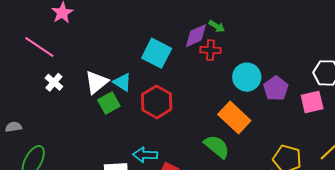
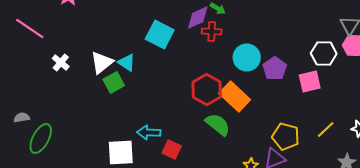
pink line: (39, 47) -> (30, 28), moved
red hexagon: (157, 102) -> (207, 90), moved
gray semicircle: (13, 127) -> (22, 118), moved

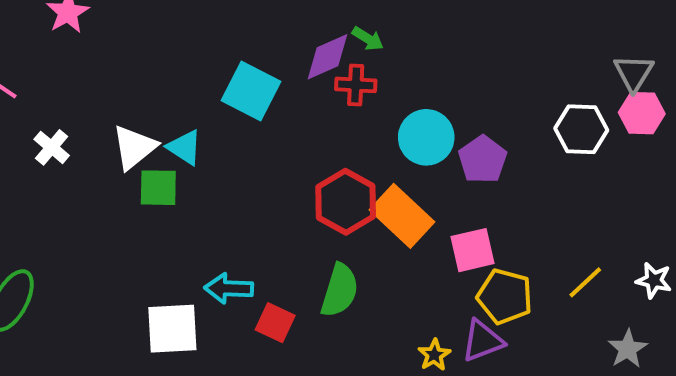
green square: (114, 82) -> (158, 188), turned 30
pink square: (310, 82) -> (473, 250), moved
green semicircle: (218, 124) -> (340, 290), moved, turned 68

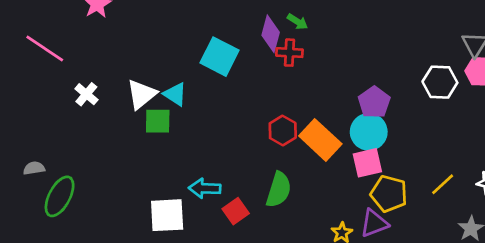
purple diamond: (328, 57) -> (271, 34), turned -51
cyan circle: (426, 137) -> (369, 132), moved
red hexagon: (346, 202) -> (283, 131), size x0.7
red square: (275, 323) -> (236, 211), turned 30

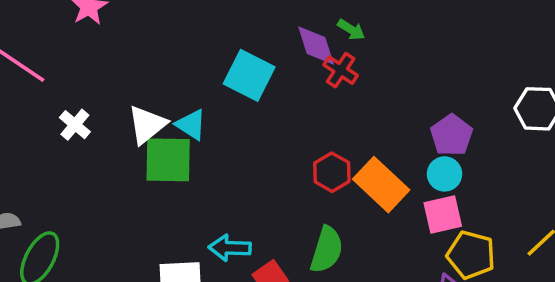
purple diamond: (271, 34) -> (316, 45), turned -33
red cross: (289, 53) -> (341, 70), turned 30
green square: (158, 121) -> (168, 160), size x1.4
cyan circle: (369, 132) -> (444, 174), size x0.7

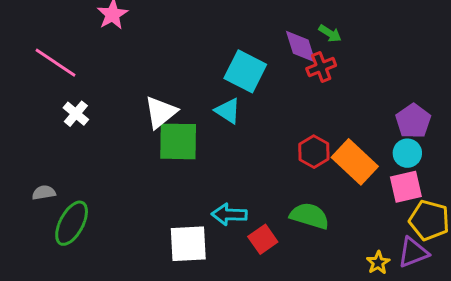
red cross: (341, 70) -> (321, 67), turned 36
white cross: (75, 125) -> (76, 114), moved
cyan triangle: (191, 125) -> (228, 111), moved
green semicircle: (327, 250) -> (310, 216), turned -90

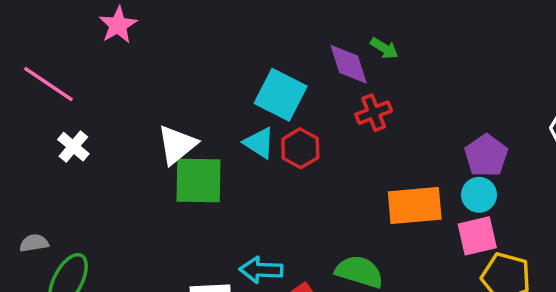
red cross: (321, 67) -> (374, 113), moved
red hexagon: (314, 152) -> (300, 148), moved
orange rectangle: (355, 162) -> (415, 206), turned -48

